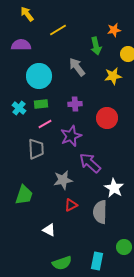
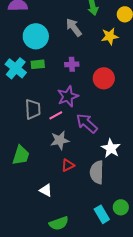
cyan cross: (19, 108) -> (16, 68), size x1.5
pink line: (45, 124) -> (56, 115), moved
cyan rectangle: (97, 261) -> (102, 214), moved, turned -42

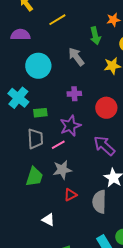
green rectangle: (38, 64) -> (40, 113), moved
purple arrow: (87, 123) -> (104, 146), moved
green trapezoid: (21, 155) -> (34, 177), moved

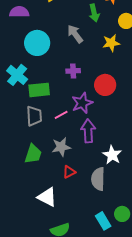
green rectangle: (40, 113) -> (39, 90), size x1.5
purple star: (70, 126) -> (82, 103), moved
pink line: (58, 145) -> (61, 115), moved
purple arrow: (104, 146) -> (88, 131), moved, turned 45
white triangle: (48, 220) -> (47, 197), size x1.5

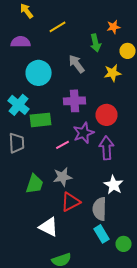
purple cross: (73, 71) -> (74, 101), size x1.5
gray trapezoid: (34, 116) -> (16, 143), moved
purple arrow: (88, 131) -> (106, 148), moved
red triangle: (69, 172) -> (70, 202), size x1.5
cyan rectangle: (103, 221) -> (102, 234), moved

